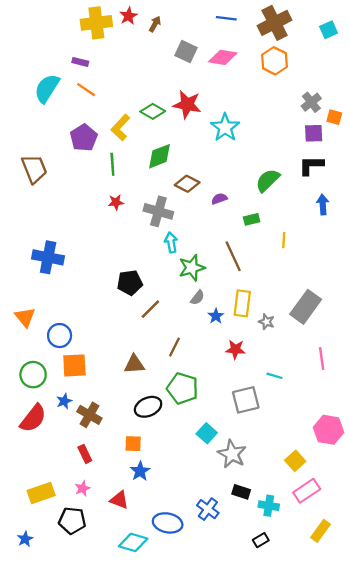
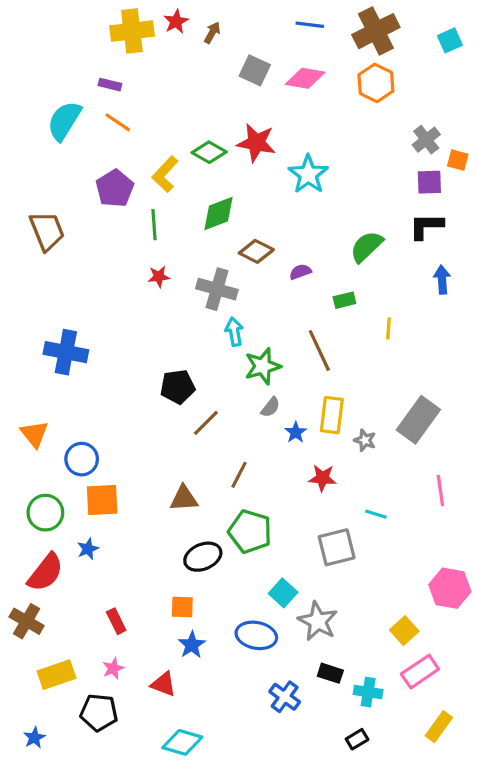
brown cross: (89, 415) -> (27, 621), moved
blue ellipse: (168, 523) -> (256, 635), moved

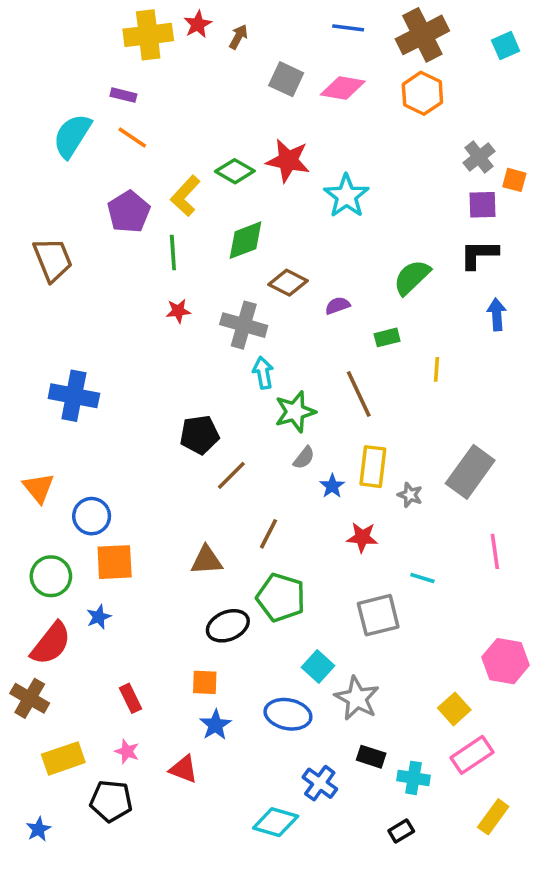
pink star: (113, 668) -> (127, 751), turned -30
cyan diamond: (182, 742) -> (276, 822), moved

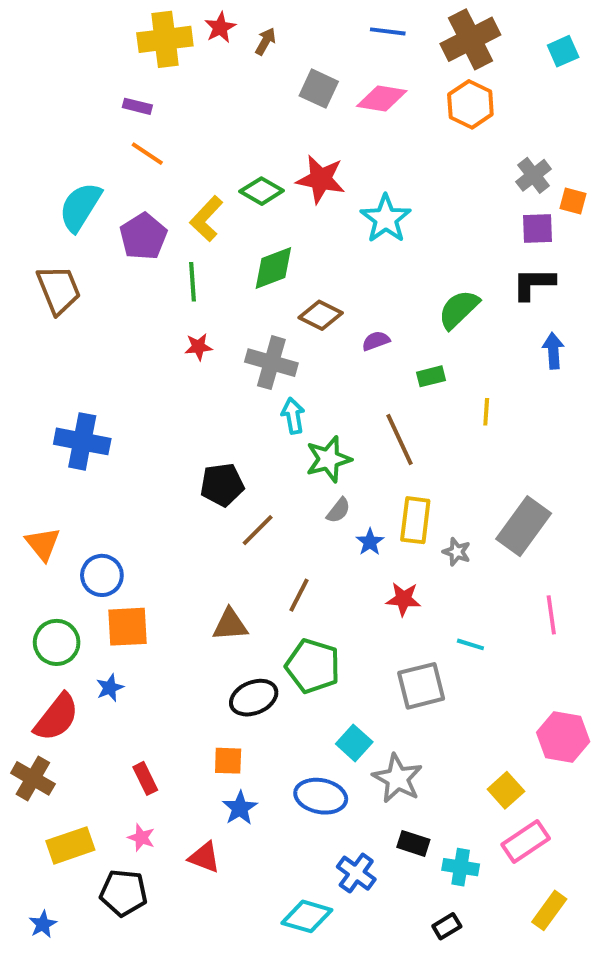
cyan semicircle: (72, 136) -> (80, 207), moved

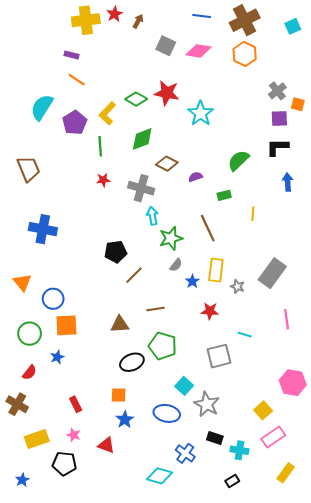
brown trapezoid: (59, 290) -> (29, 169), moved
brown line: (299, 595) -> (156, 309), turned 54
red semicircle: (57, 717) -> (30, 372), size x0.6

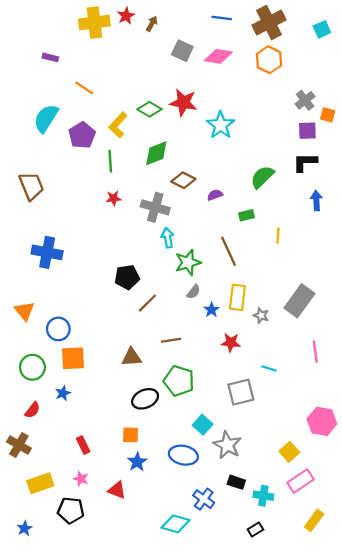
purple rectangle: (72, 55) -> (50, 57), moved

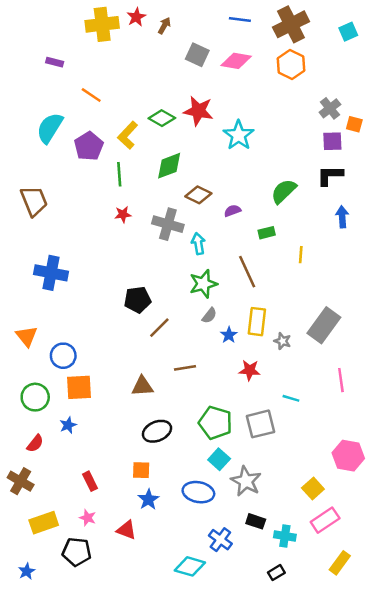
cyan arrow: (168, 238) -> (198, 244), moved
green pentagon: (179, 381) -> (215, 423), moved

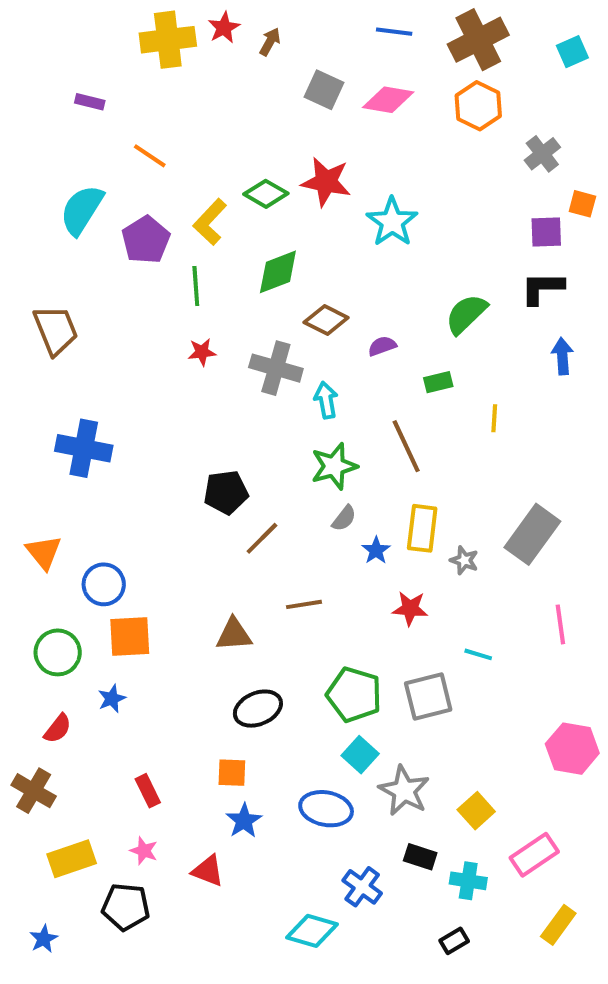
gray cross: (330, 108) -> (542, 154), moved
yellow square: (313, 488) -> (476, 811), moved

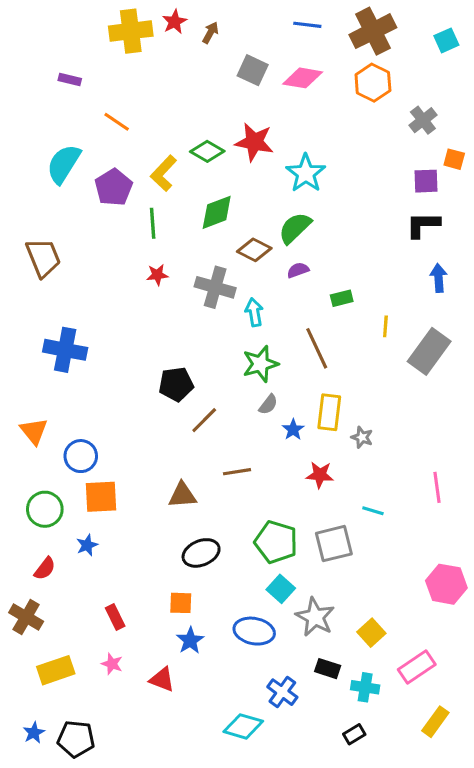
green semicircle: (466, 314) -> (295, 228), moved
gray rectangle: (532, 534) -> (429, 351), moved
black pentagon: (126, 907) -> (76, 739), moved

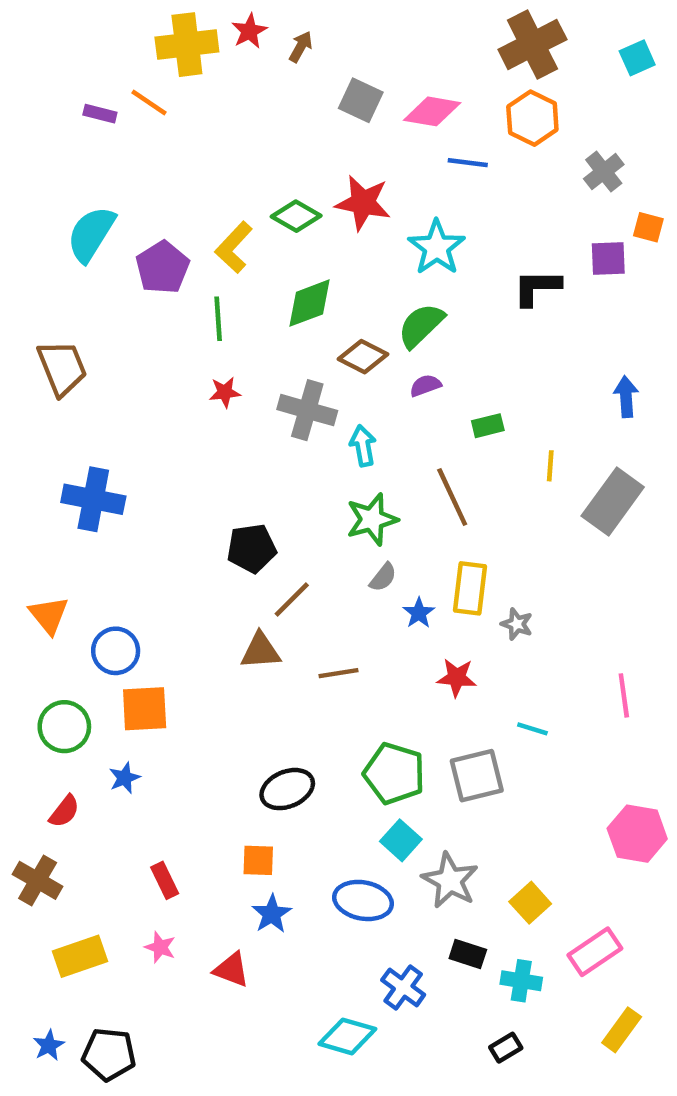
blue line: (307, 25) -> (468, 163), moved
orange line: (117, 122) -> (149, 102), moved
black L-shape: (423, 225) -> (537, 287), moved
brown triangle: (182, 495) -> (260, 651), moved

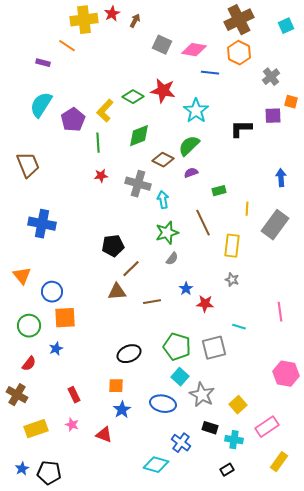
purple rectangle: (100, 114) -> (43, 63), moved
yellow rectangle: (470, 588) -> (232, 246), moved
blue star: (419, 613) -> (186, 289), moved

